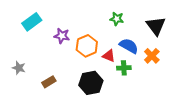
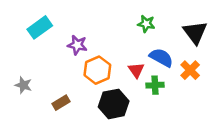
orange hexagon: (87, 46) -> (97, 70), moved
red triangle: (109, 56) -> (136, 70), turned 32

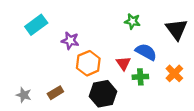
orange cross: (190, 70) -> (174, 73), moved
gray star: (23, 85) -> (24, 95), moved

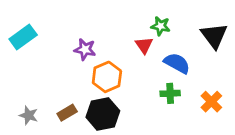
cyan rectangle: (36, 25) -> (23, 37), moved
red triangle: (123, 63) -> (144, 45), moved
orange cross: (174, 73) -> (211, 102), moved
black hexagon: (103, 94) -> (103, 114), moved

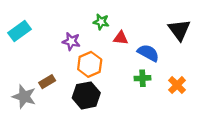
green star: (161, 26) -> (101, 22), moved
red triangle: (144, 45) -> (121, 38), turned -49
brown rectangle: (67, 113) -> (47, 82), moved
gray star: (29, 115) -> (24, 97), size x1.5

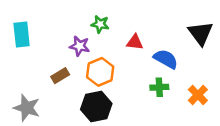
green star: (101, 22) -> (100, 24), moved
cyan rectangle: (20, 31) -> (22, 34), turned -60
brown rectangle: (47, 82) -> (60, 76), moved

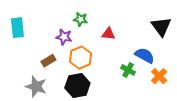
blue semicircle: (166, 59) -> (145, 56), moved
green cross: (159, 87) -> (128, 70), turned 32
gray star: (27, 108) -> (36, 87), moved

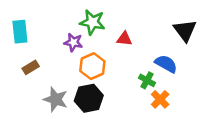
green star: (81, 19) -> (92, 22), size x1.5
brown rectangle: (48, 61) -> (31, 67), moved
orange cross: (159, 76) -> (160, 99), moved
gray star: (36, 87) -> (56, 99), moved

